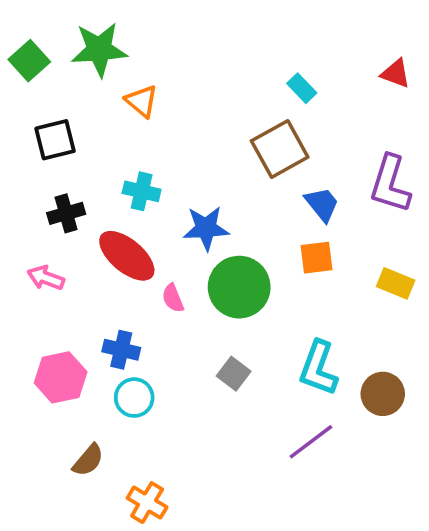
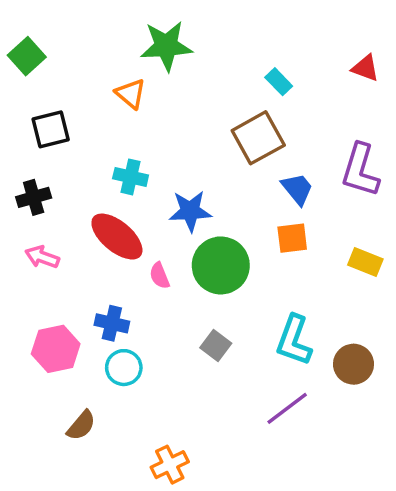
green star: (99, 50) -> (166, 46), moved
black cross: (66, 213) -> (34, 197), moved
orange cross: (147, 503) -> (170, 465), moved, turned 33

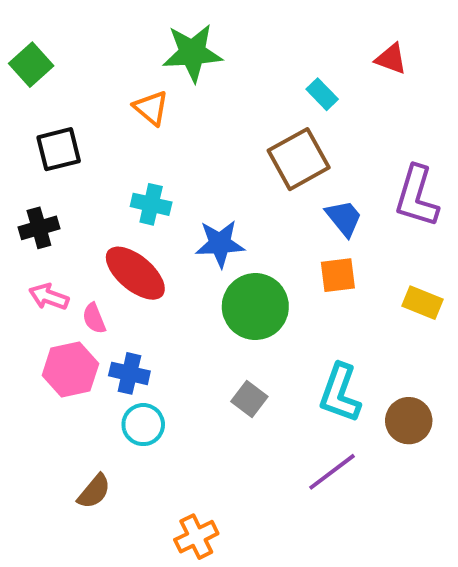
red triangle: (365, 68) -> (391, 59), moved
pink semicircle: (160, 276) -> (94, 318), moved
pink hexagon: (56, 349) -> (70, 369), moved

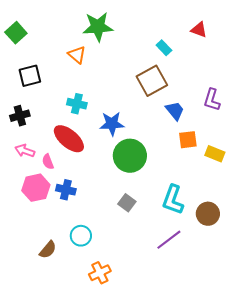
purple L-shape: (417, 196) -> (212, 100), size x0.7
orange square: (338, 275) -> (188, 140), moved
cyan circle: (143, 425) -> (81, 236), moved

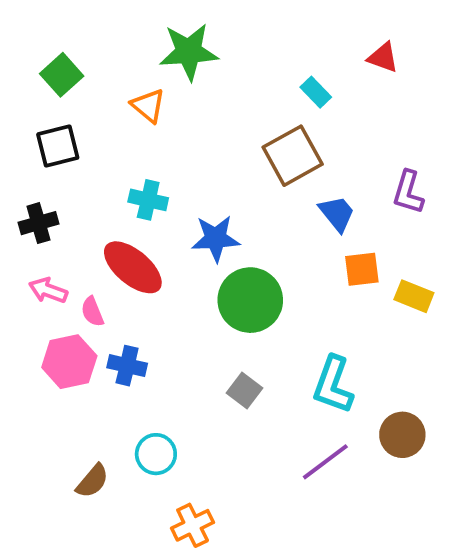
green square: (16, 33) -> (62, 75), moved
brown circle: (208, 214) -> (402, 435), moved

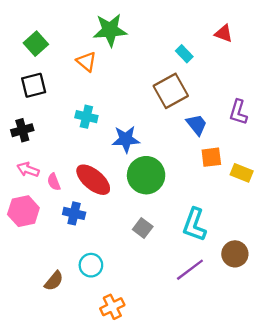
red ellipse: (133, 267) -> (93, 180), moved
pink hexagon: (69, 362) -> (23, 211), moved

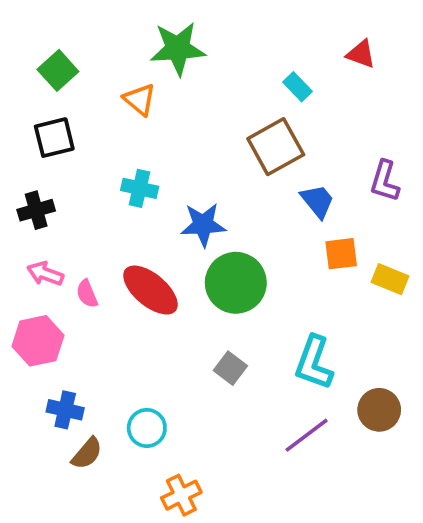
blue cross: (74, 213) -> (65, 410), moved

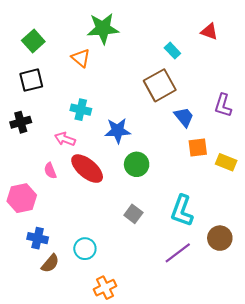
pink arrow: (45, 274) -> (65, 139), moved
green circle: (236, 283) -> (137, 164), size x0.7

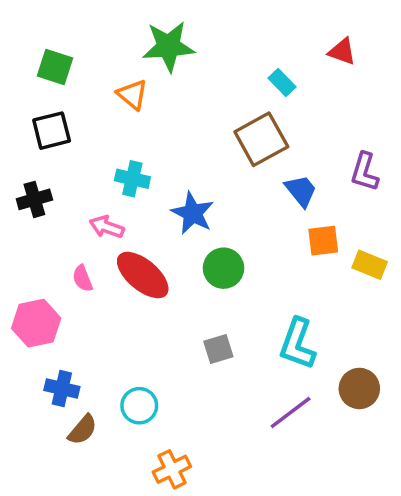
green square: (33, 41) -> (55, 67), turned -30
blue star: (118, 131) -> (193, 213), turned 30
gray square: (133, 214) -> (218, 349), turned 36

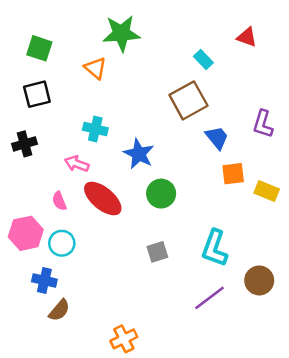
cyan circle: (139, 406) -> (62, 243), moved

